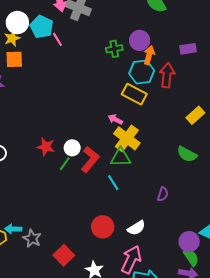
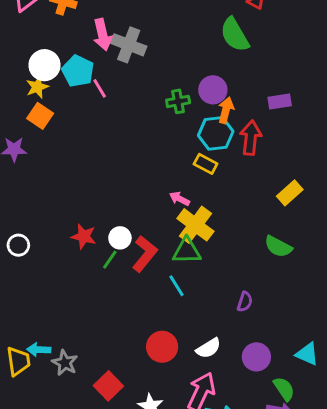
orange square: (14, 59) -> (40, 116), turned 36
yellow rectangle: (134, 94) -> (206, 164), size x0.7
purple circle: (189, 242) -> (256, 357), moved

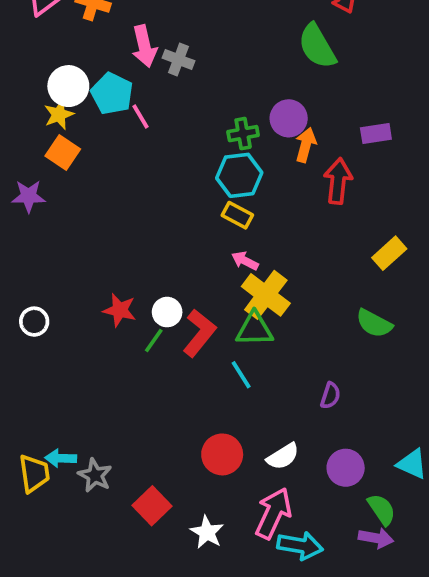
gray cross: (129, 45) -> (178, 59), size x0.7
cyan hexagon: (216, 133) -> (239, 175), moved
yellow rectangle: (206, 164) -> (237, 215), moved

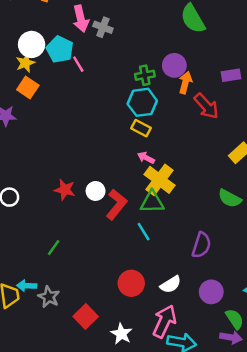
red arrow: (338, 181) -> (206, 106), turned 132
green line: (154, 341) -> (54, 248), moved
purple semicircle: (330, 396) -> (201, 245), size x1.5

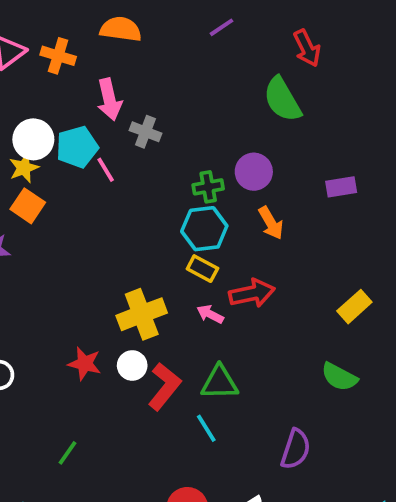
gray cross: (103, 27) -> (145, 132), moved
cyan pentagon: (60, 49) -> (77, 147), turned 30
orange arrow: (185, 83) -> (271, 223), moved, turned 135
red arrow: (206, 106) -> (252, 293), moved, turned -60
yellow cross: (160, 180) -> (142, 314), moved, turned 32

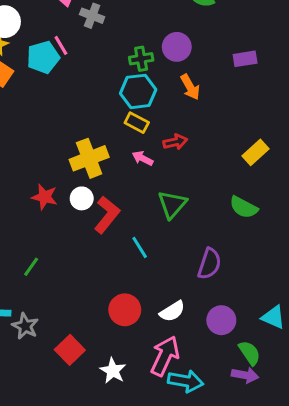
cyan pentagon: (77, 147) -> (43, 57), moved
red arrow: (252, 293) -> (175, 142), size x0.7
green triangle: (220, 383) -> (172, 204), moved, turned -48

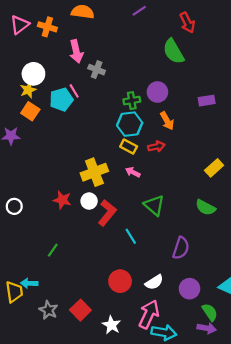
red arrow: (175, 142) -> (156, 147), moved
green triangle: (172, 204) -> (154, 205), turned -30
gray star: (25, 326) -> (48, 310), moved

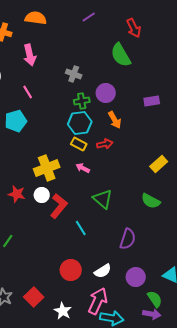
gray cross: (97, 70) -> (74, 74), moved
cyan pentagon: (61, 99) -> (16, 121), moved

